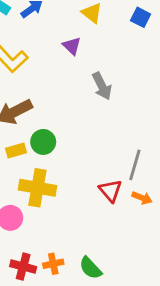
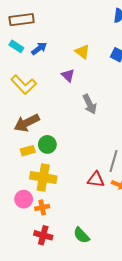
red triangle: (111, 191) -> (96, 180), turned -42
orange cross: (53, 264) -> (42, 207), moved
red cross: (23, 267) -> (43, 235), moved

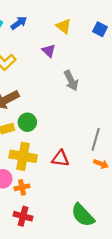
red triangle: (96, 180) -> (60, 158), moved
green semicircle: (81, 235) -> (83, 215), moved, size x1.4

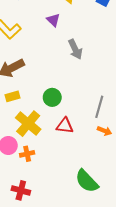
green circle: (27, 122) -> (52, 97), moved
yellow cross: (23, 156) -> (28, 124), turned 30
red cross: (23, 216) -> (21, 190), moved

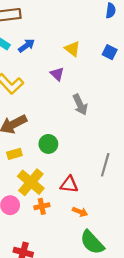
green circle: (52, 97) -> (48, 144), moved
orange arrow: (104, 131) -> (80, 212), moved
orange cross: (27, 154) -> (42, 206), moved

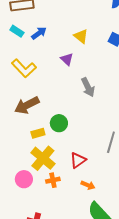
yellow rectangle: (14, 154) -> (38, 133), moved
red triangle: (69, 184) -> (78, 160), turned -42

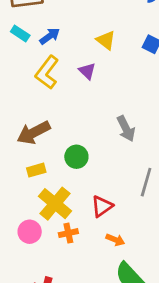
yellow L-shape: (24, 68) -> (47, 72), moved, turned 80
gray arrow: (88, 87) -> (126, 129), moved
yellow rectangle: (38, 133) -> (36, 170), moved

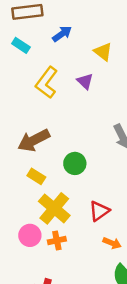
blue arrow: (50, 36) -> (62, 34), moved
yellow rectangle: (36, 170) -> (36, 176), turned 48
orange cross: (68, 233) -> (57, 241), moved

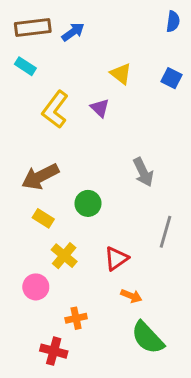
blue arrow: (62, 34) -> (73, 32), moved
yellow cross: (54, 208) -> (64, 256), size x0.7
orange cross: (57, 241) -> (76, 318), moved

